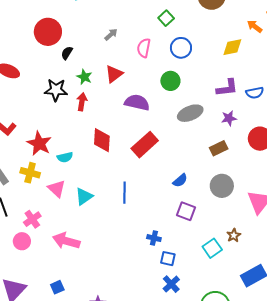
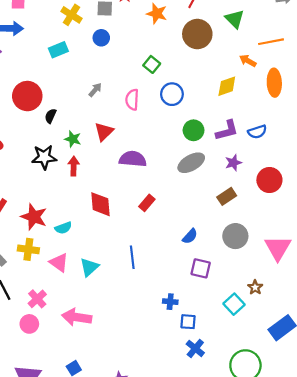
green circle: (170, 81) -> (194, 130), moved
red rectangle: (145, 145) -> (147, 203), size x0.6

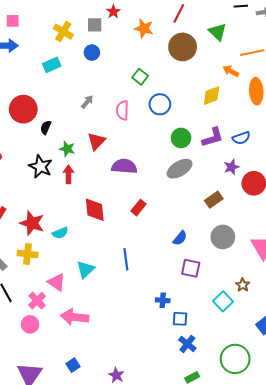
black star: (44, 157) -> (40, 167), turned 30
purple star: (233, 163) -> (232, 167), moved
pink triangle: (59, 263) -> (57, 282), moved

